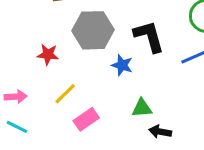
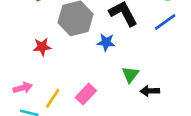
yellow line: (65, 94) -> (53, 98), moved
green triangle: (142, 108) -> (130, 75), turned -36

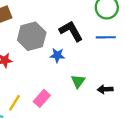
blue line: (165, 22) -> (106, 37), turned 36
black arrow: (150, 91) -> (105, 89), moved

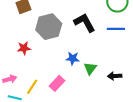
blue star: (57, 55) -> (73, 58), moved

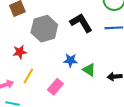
green triangle: (90, 68) -> (89, 70), turned -32
yellow line: (32, 87) -> (28, 76), moved

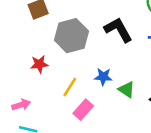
yellow line: (28, 76) -> (70, 87), moved

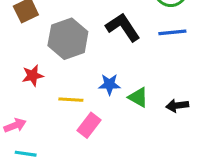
yellow line: (70, 87) -> (71, 100), turned 66

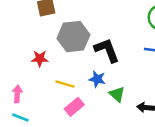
black L-shape: (123, 27) -> (107, 50), moved
pink arrow: (15, 125) -> (17, 94), turned -77

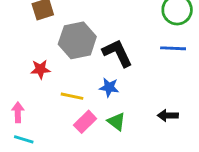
green triangle: (117, 94) -> (116, 122), moved

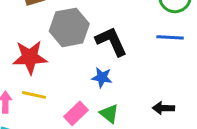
red star: (40, 69) -> (30, 57), size x1.6
yellow line: (72, 96) -> (34, 95), moved

